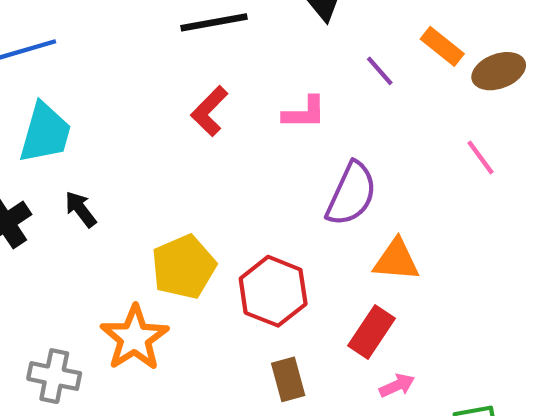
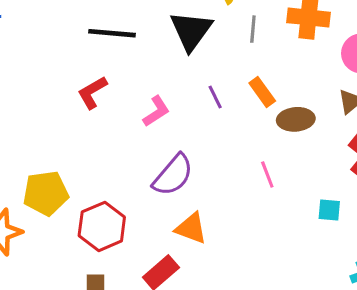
pink L-shape: (304, 113) -> (156, 111), turned -48

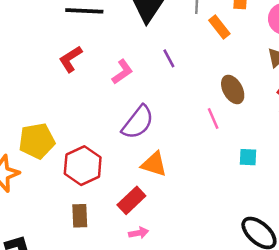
orange rectangle: (262, 92) -> (219, 27), moved
brown ellipse: (296, 119) -> (233, 89), moved, turned 68
cyan square: (329, 210) -> (248, 157), moved

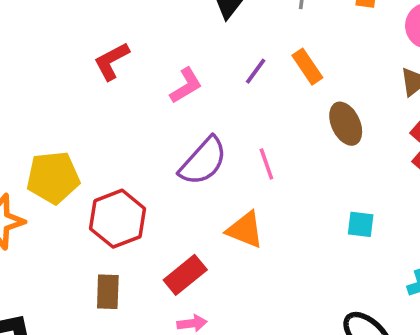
orange rectangle: (219, 27) -> (307, 67), moved
purple line: (169, 58) -> (256, 71), turned 60
pink line: (213, 119) -> (266, 164), moved
orange triangle: (154, 164) -> (245, 230), moved

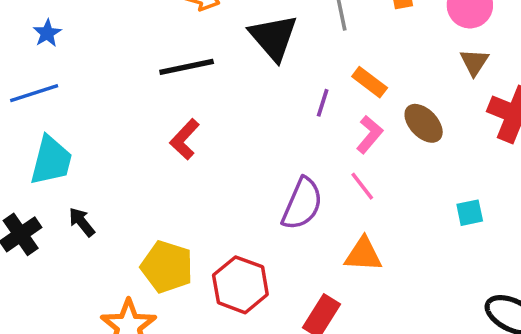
pink L-shape: (186, 86) -> (370, 134), moved
yellow pentagon: (53, 177) -> (167, 267), turned -30

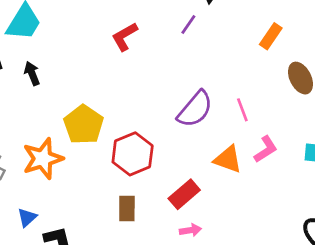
orange rectangle: (370, 82) -> (271, 36), turned 70
purple line: (323, 103) -> (188, 24), moved
pink L-shape: (370, 134) -> (266, 149), moved

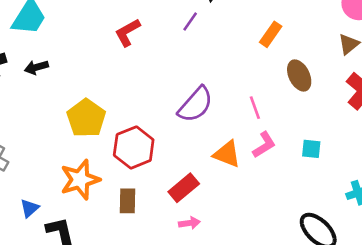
black arrow: (32, 73) -> (36, 67), turned -85
pink line: (242, 110) -> (255, 108), moved
orange star: (43, 159) -> (80, 180), moved

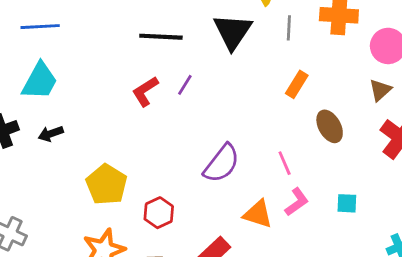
purple line: (190, 22) -> (185, 85), moved
red hexagon: (134, 147) -> (159, 213), size x0.7

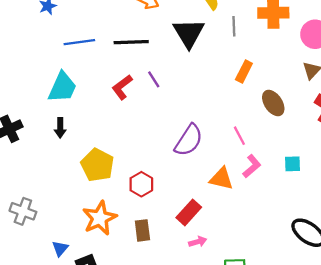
blue line: (40, 27) -> (79, 42), moved
cyan trapezoid: (40, 81) -> (62, 87), moved
purple line: (185, 85) -> (154, 79), turned -60
black arrow: (51, 134) -> (60, 128), moved, turned -66

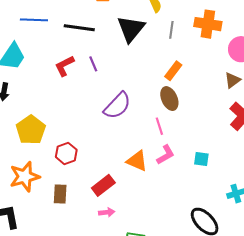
brown ellipse: (273, 103) -> (169, 99), moved
purple semicircle: (189, 140) -> (117, 106), moved

